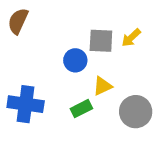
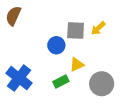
blue cross: (26, 104) -> (19, 78), turned 30

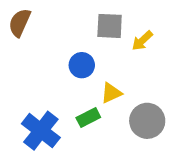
gray square: (76, 31) -> (110, 26), moved
blue cross: (19, 78) -> (41, 131), moved

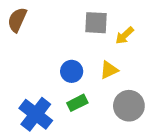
blue circle: (82, 65) -> (72, 71), moved
yellow triangle: (111, 93) -> (109, 70), moved

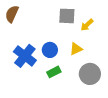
blue cross: (36, 114) -> (25, 56), moved

